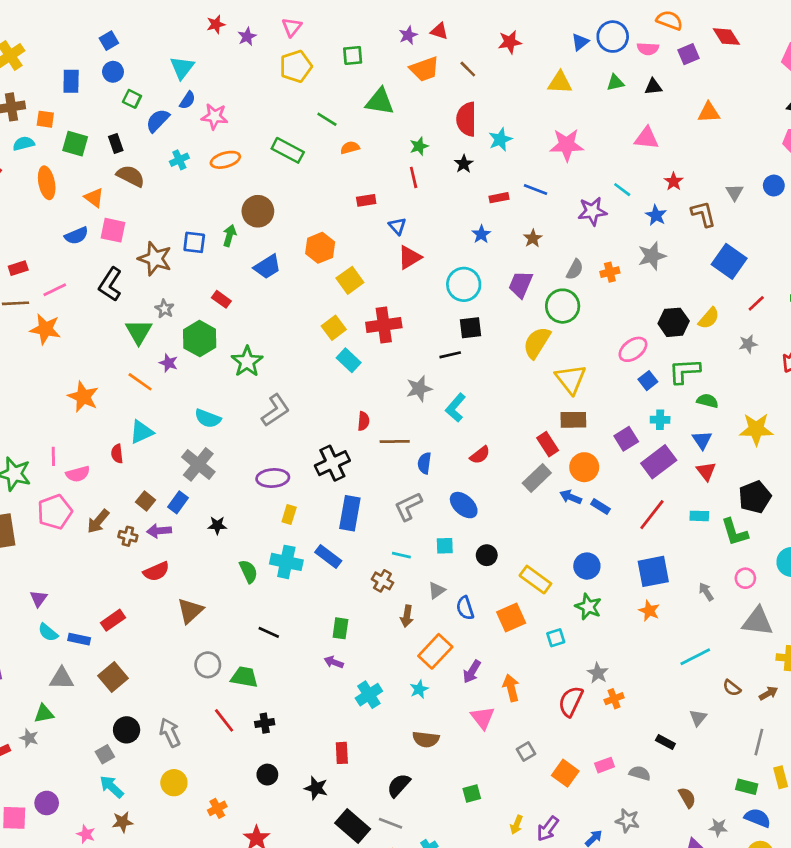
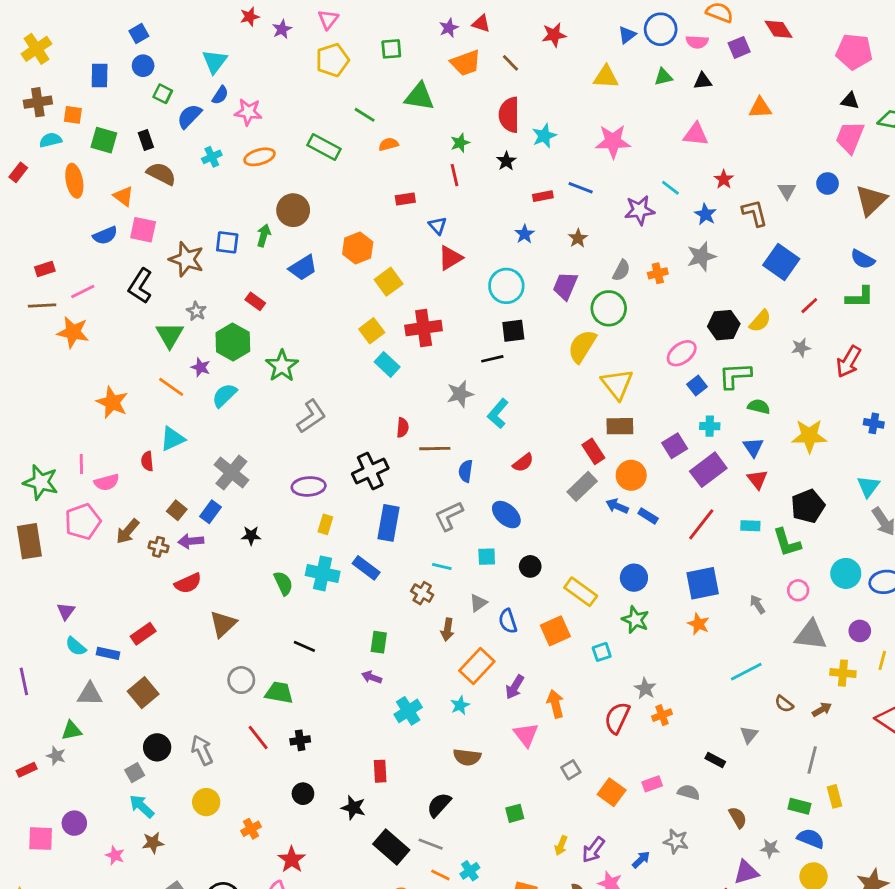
cyan semicircle: (208, 418) -> (224, 395), moved, turned 115

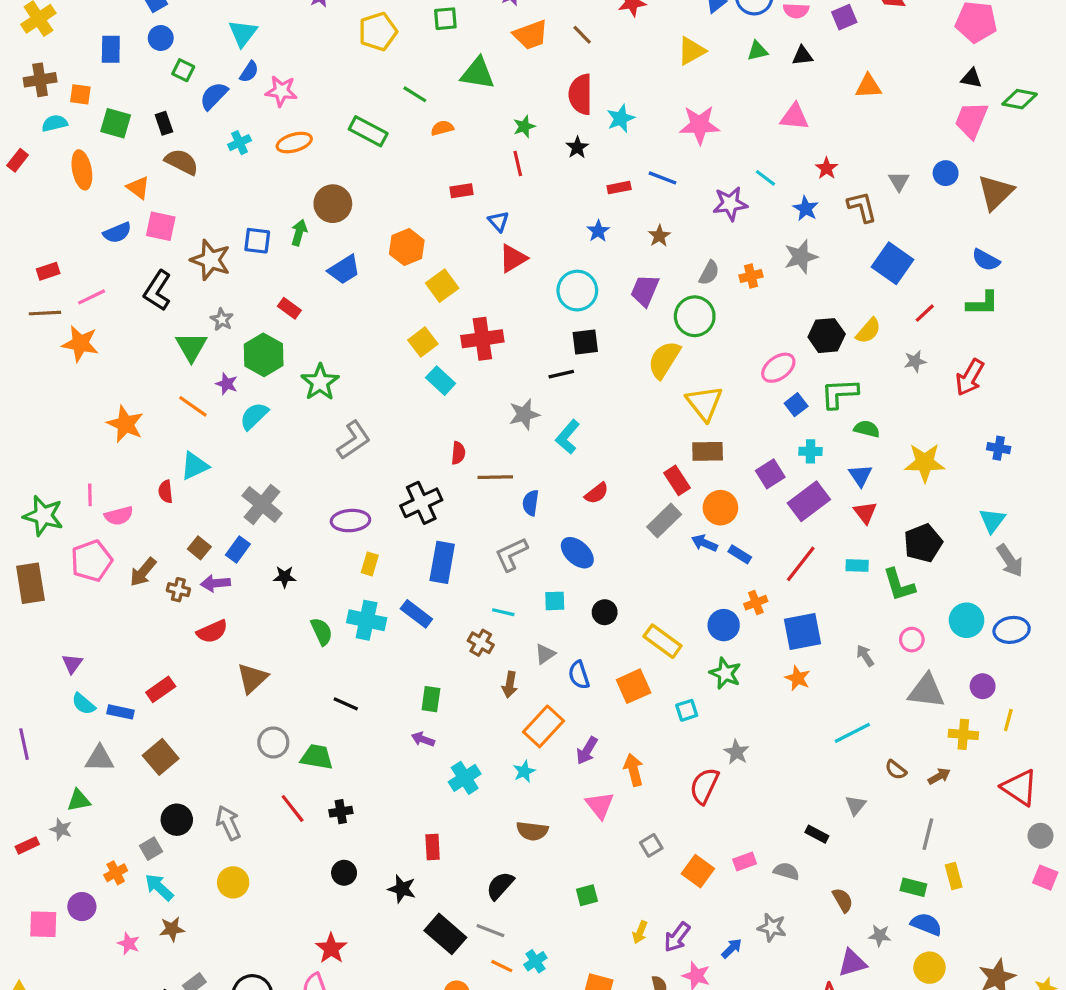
yellow triangle: (606, 77) -> (691, 51), turned -32
orange cross: (662, 715) -> (756, 603), moved
orange cross: (251, 829) -> (116, 873), moved

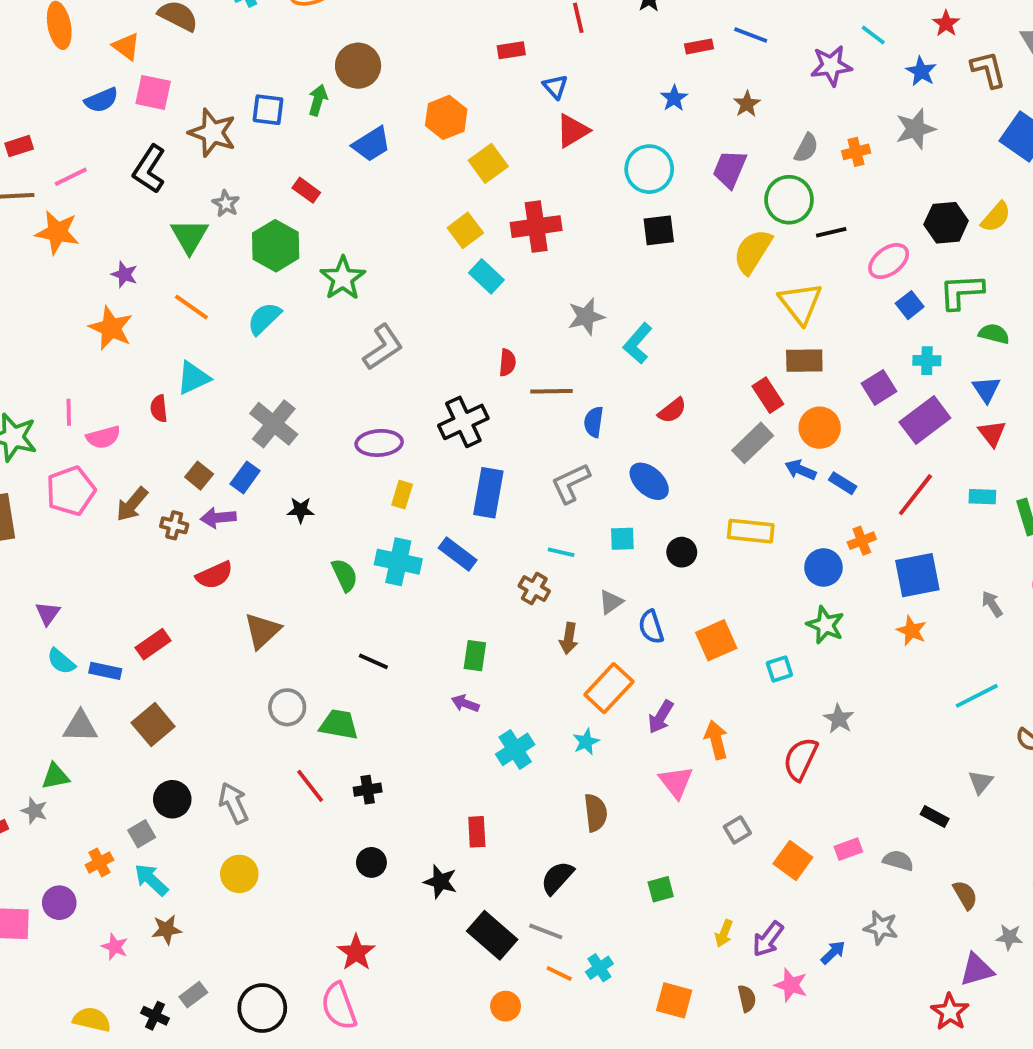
black line: (561, 374) -> (831, 232), moved
purple star: (227, 384) -> (124, 274), moved
yellow rectangle: (663, 641) -> (751, 531), moved, turned -30
brown semicircle: (532, 831) -> (596, 813), turned -104

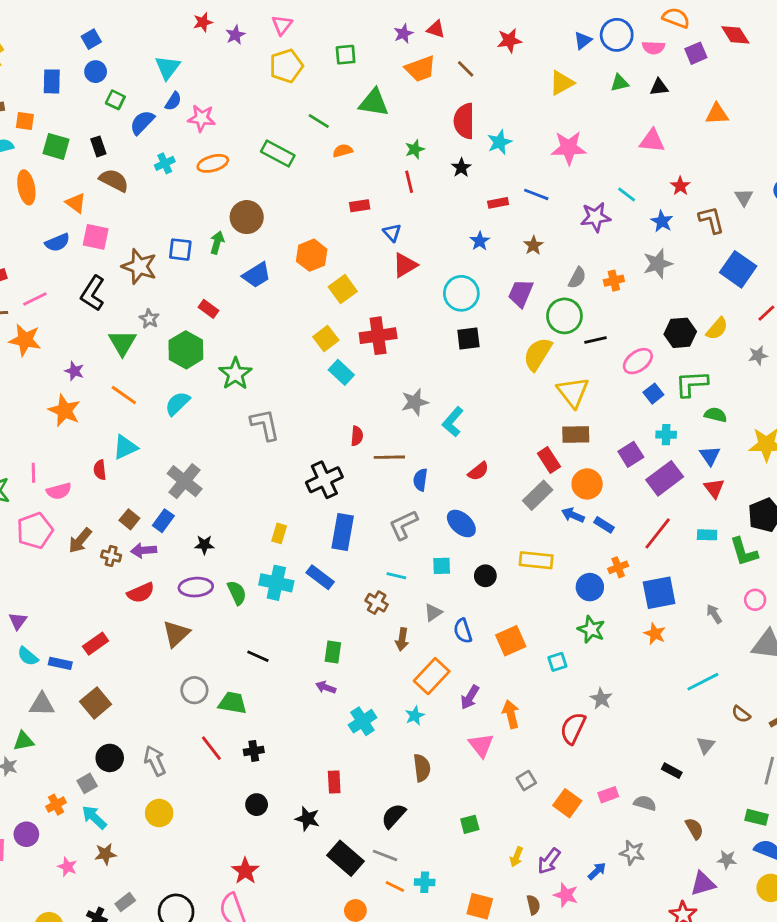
gray L-shape: (383, 347) -> (265, 425), turned -68
purple ellipse: (379, 443) -> (196, 587), moved
cyan cross: (599, 968) -> (425, 882), turned 36

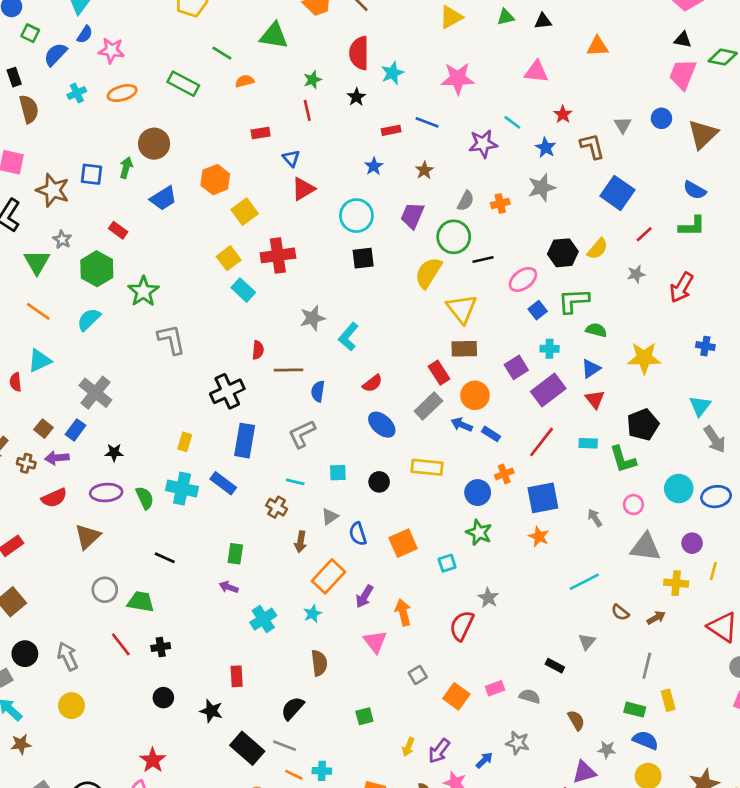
brown semicircle: (114, 180) -> (29, 109), turned 48
blue triangle: (710, 456) -> (591, 369), turned 30
blue ellipse: (461, 524) -> (382, 425), moved

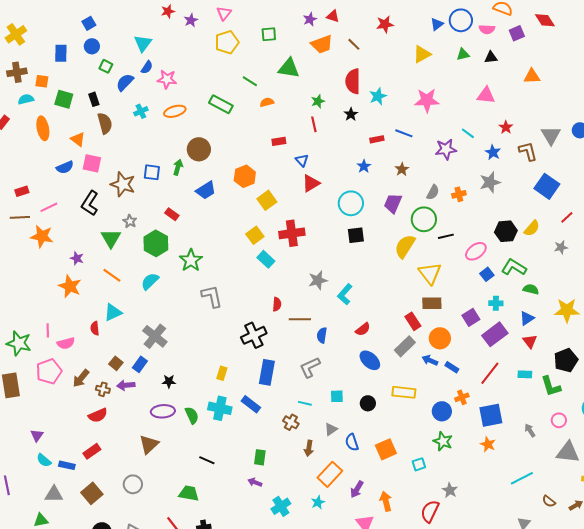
gray triangle: (623, 125) -> (551, 135), size x1.5
green L-shape: (574, 301) -> (514, 267), turned 35
red semicircle: (54, 498) -> (98, 415), moved
gray circle: (105, 590) -> (133, 484), moved

